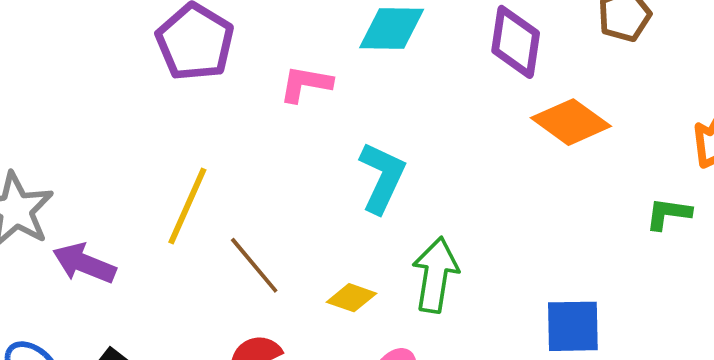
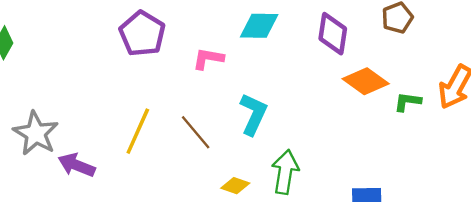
green L-shape: (668, 214) -> (408, 102), moved
brown line: (254, 265) -> (196, 132), moved

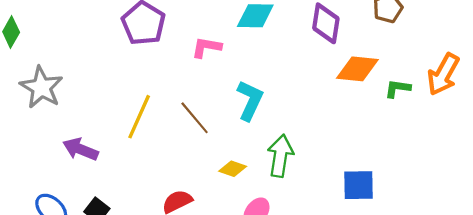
orange diamond: (366, 81) -> (357, 69), turned -30
gray star: (36, 133) -> (41, 87), moved

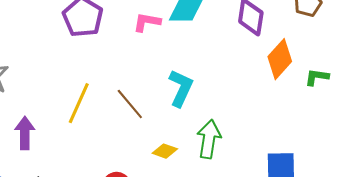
pink L-shape: (206, 47) -> (147, 22), moved
orange diamond: (357, 69) -> (280, 59), turned -54
purple arrow: (81, 149) -> (25, 133), turned 68

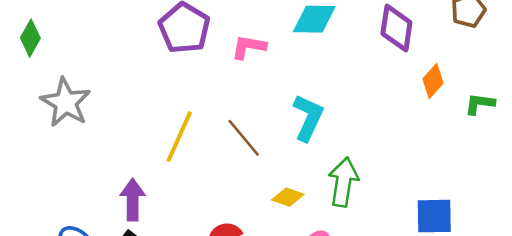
pink L-shape: (147, 22) -> (249, 47), moved
orange diamond: (280, 59) -> (433, 81), size x0.7
purple arrow: (25, 133) -> (133, 200), moved

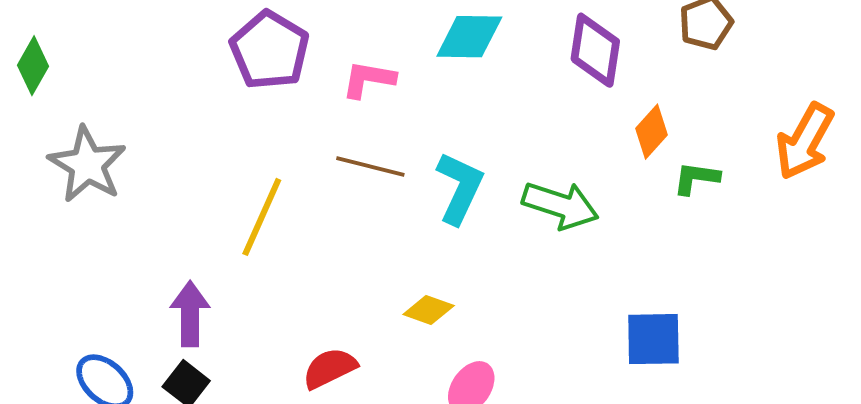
green L-shape: (480, 104) -> (696, 178), moved
brown line: (244, 138) -> (370, 167), moved, turned -36
green arrow: (343, 182) -> (560, 205), moved, turned 99

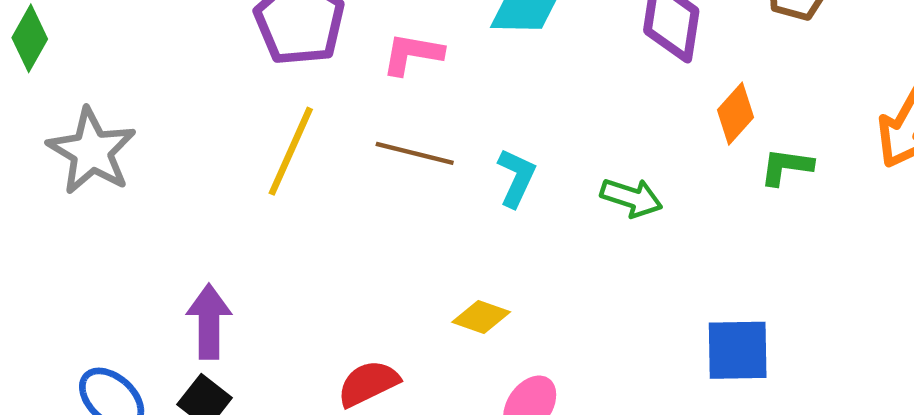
cyan L-shape: (460, 188) -> (516, 178), size x0.7
green arrow: (560, 205) -> (631, 198), size x0.7
yellow line: (262, 217) -> (291, 151), moved

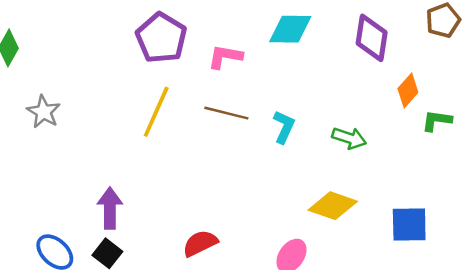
gray star: (92, 151) -> (44, 112), size x0.7
yellow diamond: (481, 317) -> (333, 206), moved, size x1.5

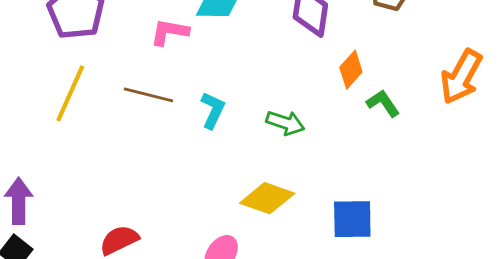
pink L-shape: (225, 57) -> (169, 32), moved
green L-shape: (437, 121) -> (383, 103), turned 48

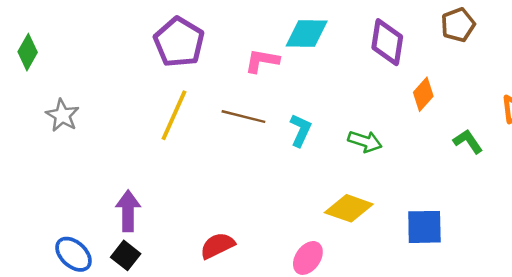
green L-shape: (383, 103) -> (468, 141), moved

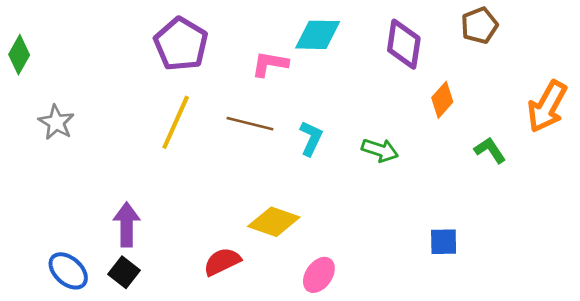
yellow diamond: (349, 208) -> (274, 222), moved
blue square: (424, 227) -> (444, 242), size x0.7

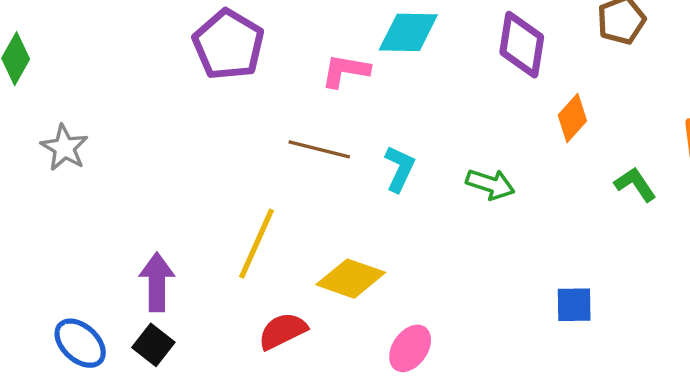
yellow line: (176, 122) -> (256, 244), moved

